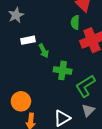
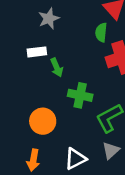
gray star: (16, 15) -> (49, 19), moved
orange circle: (21, 101) -> (43, 121), moved

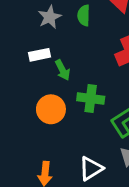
green semicircle: (101, 32) -> (84, 15), moved
orange circle: (43, 121) -> (51, 109), moved

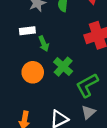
green cross: (91, 99) -> (63, 67), turned 30

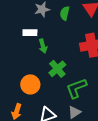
orange circle: (33, 72) -> (30, 84), moved

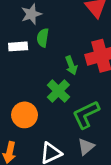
green semicircle: (65, 13) -> (43, 38), moved
green arrow: (43, 46) -> (71, 65), moved

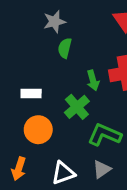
white rectangle: (18, 46) -> (31, 94), moved
green L-shape: (86, 115) -> (104, 135), turned 44

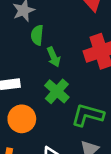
green arrow: (93, 80) -> (54, 57), moved

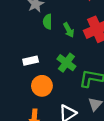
green arrow: (54, 57) -> (69, 30), moved

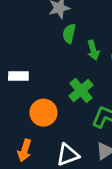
white rectangle: (31, 61) -> (18, 76), moved

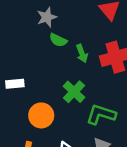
green semicircle: (69, 34) -> (58, 40), turned -72

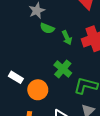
white rectangle: (15, 84) -> (16, 77), moved, turned 40

